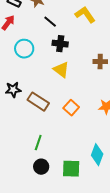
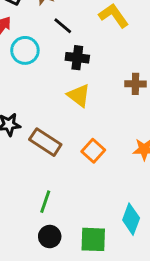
cyan circle: (24, 49) -> (25, 50), moved

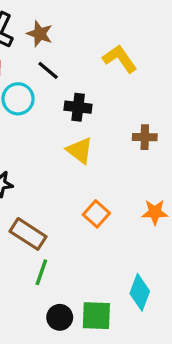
black line: (63, 26) -> (48, 70), moved
brown rectangle: (45, 142) -> (28, 234), moved
black circle: (50, 237) -> (60, 317), moved

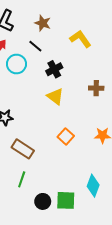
brown star: (40, 34) -> (43, 23), moved
black cross: (78, 107) -> (54, 69), turned -35
green line: (41, 272) -> (22, 179), moved

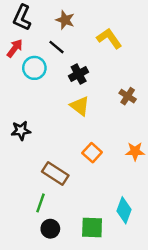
brown cross: (96, 88) -> (128, 96), turned 32
brown rectangle: (23, 149) -> (55, 173), moved
black circle: (43, 201) -> (50, 229), moved

